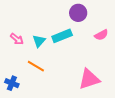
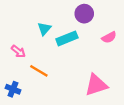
pink arrow: (17, 39) -> (18, 51), moved
cyan triangle: (39, 41) -> (44, 29), moved

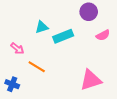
purple circle: (84, 14) -> (89, 12), moved
cyan triangle: (44, 29) -> (42, 27), turned 32

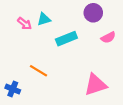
cyan triangle: (42, 27) -> (44, 19), moved
pink arrow: (17, 48) -> (25, 24), moved

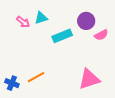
purple circle: (93, 13) -> (86, 21), moved
orange line: (39, 71) -> (36, 77), moved, turned -60

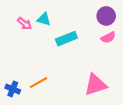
cyan triangle: (41, 18) -> (44, 19), turned 32
purple circle: (86, 21) -> (106, 16), moved

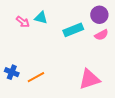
cyan rectangle: (66, 39) -> (73, 30), moved
blue cross: (13, 89) -> (12, 72), moved

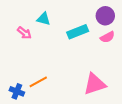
pink arrow: (23, 22) -> (24, 33), moved
blue cross: (12, 72) -> (17, 91), moved

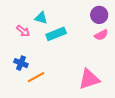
cyan rectangle: (78, 32) -> (56, 34), moved
blue cross: (17, 91) -> (21, 63), moved

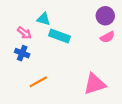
cyan rectangle: (56, 34) -> (59, 36), turned 42
blue cross: (21, 63) -> (22, 53), moved

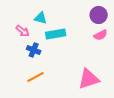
cyan rectangle: (59, 36) -> (56, 34), turned -30
blue cross: (22, 53) -> (34, 50), moved

